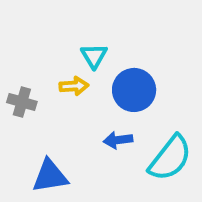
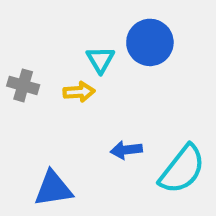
blue circle: (134, 90) -> (150, 42), moved
gray cross: (22, 102) -> (23, 85), moved

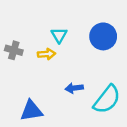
blue circle: (150, 42) -> (103, 36), moved

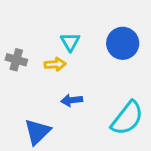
blue arrow: (74, 88) -> (72, 100), moved
blue triangle: (31, 111) -> (37, 132), turned -35

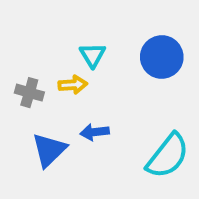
gray cross: (16, 60) -> (29, 93), moved
blue triangle: (37, 132) -> (49, 150), moved

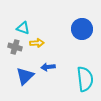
cyan triangle: (93, 55) -> (23, 28), moved, turned -40
cyan semicircle: (168, 156) -> (85, 79), turned -45

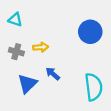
cyan triangle: (23, 28) -> (15, 20), moved
blue arrow: (48, 67) -> (53, 74), turned 48

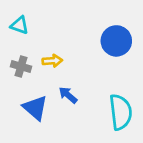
blue triangle: (27, 84) -> (35, 108), turned -35

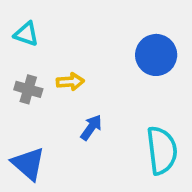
blue arrow: (68, 95) -> (91, 127), turned 84
blue triangle: (35, 108) -> (28, 164), moved

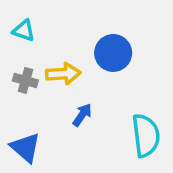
blue circle: (156, 55) -> (113, 53), moved
yellow arrow: (70, 82) -> (63, 74), size x1.4

